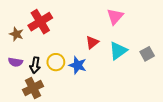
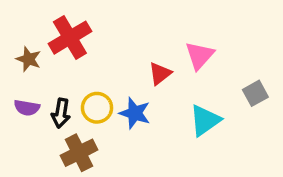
pink triangle: (115, 16) -> (200, 56), moved
cyan triangle: (118, 51) -> (205, 120), moved
brown cross: (33, 88) -> (79, 153), moved

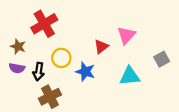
brown star: (29, 59) -> (18, 47), moved
yellow circle: (97, 108) -> (61, 58), moved
cyan triangle: (205, 120) -> (130, 76), turned 30

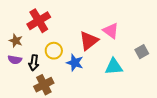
pink triangle: (126, 35) -> (111, 31), turned -36
red triangle: (101, 47) -> (89, 41), size x1.5

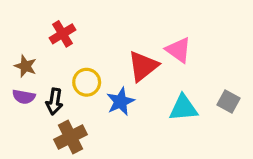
red cross: (39, 21) -> (62, 34), size x0.7
gray square: (142, 52) -> (228, 102), moved, turned -32
blue star: (75, 63) -> (120, 102), turned 30

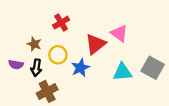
red cross: (62, 34) -> (61, 23), moved
brown star: (25, 66) -> (34, 44), moved
gray square: (228, 102) -> (153, 68), size x1.5

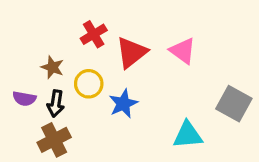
red triangle: (96, 44) -> (132, 52), moved
cyan triangle: (122, 72) -> (188, 135), moved
brown cross: (47, 91) -> (54, 140), moved

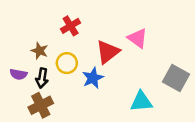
red triangle: (132, 52) -> (108, 52), moved

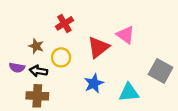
black arrow: (42, 78) -> (38, 71), turned 90
blue star: (93, 78) -> (94, 83), moved
brown cross: (41, 105) -> (37, 96), turned 30

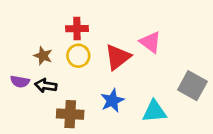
red cross: (64, 23) -> (77, 29), turned 30
yellow circle: (61, 57) -> (78, 56), moved
brown cross: (37, 96) -> (70, 114), moved

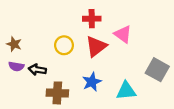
red cross: (77, 29) -> (92, 19), moved
brown star: (43, 56) -> (14, 44), moved

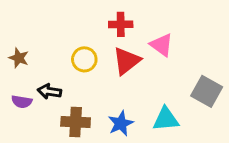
purple semicircle: (16, 66) -> (22, 102), moved
blue star: (92, 82) -> (121, 123), moved

